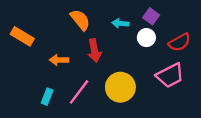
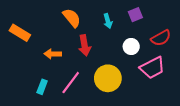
purple square: (151, 16) -> (135, 15), turned 32
cyan arrow: (120, 23) -> (108, 21), turned -112
white circle: (146, 38) -> (131, 46), moved

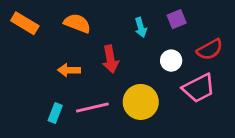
orange semicircle: (72, 18) -> (77, 23), moved, turned -30
orange rectangle: (20, 33) -> (25, 23), moved
pink line: (71, 83) -> (92, 107), turned 40

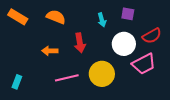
purple square: (177, 19) -> (128, 14), turned 32
white circle: (171, 61) -> (124, 44), size x1.5
cyan rectangle: (55, 113) -> (17, 82), moved

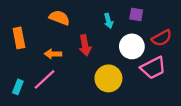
orange rectangle: (18, 17) -> (19, 38), moved, turned 48
pink line: (67, 78) -> (44, 79), moved, turned -30

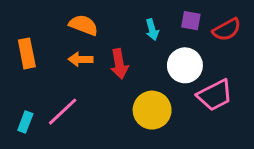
red semicircle: (162, 38) -> (227, 30), moved
orange arrow: (53, 54) -> (81, 59), moved

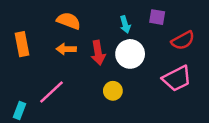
red semicircle: (227, 30) -> (183, 40), moved
white circle: (185, 65) -> (130, 54), moved
yellow circle: (152, 110) -> (113, 91), moved, size x0.6
cyan rectangle: (25, 122) -> (20, 110), moved

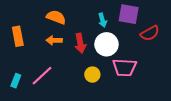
purple square: (157, 17) -> (129, 14), size x1.5
pink trapezoid: (177, 79) -> (125, 67), moved, turned 30
cyan rectangle: (20, 110) -> (16, 81), moved

